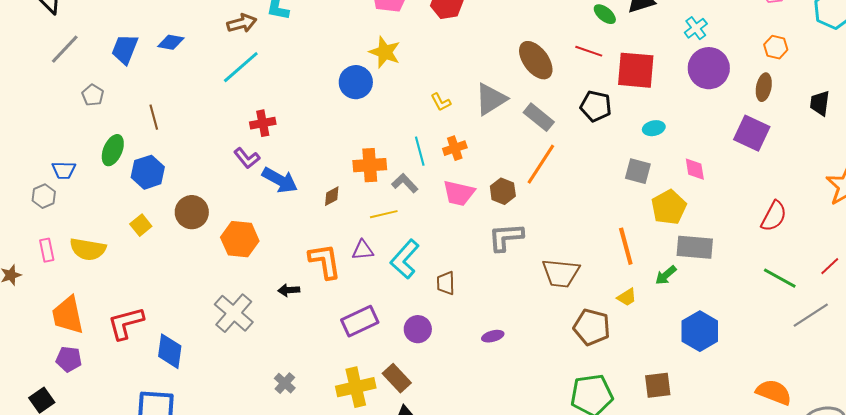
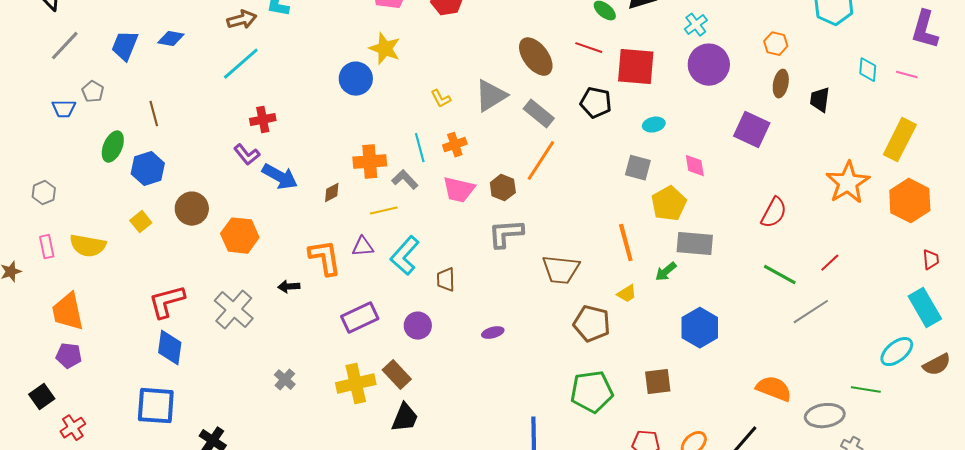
brown ellipse: (764, 87) -> (781, 84), moved
blue trapezoid: (64, 170) -> (64, 109), moved
red L-shape: (126, 323) -> (167, 302), moved

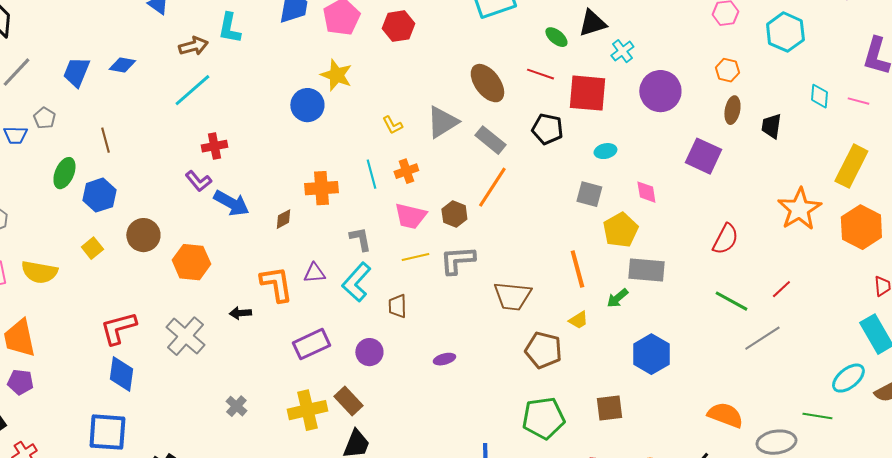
cyan cross: (696, 25) -> (622, 51), moved
gray L-shape: (405, 180) -> (360, 239), moved, turned 32
yellow line: (384, 211) -> (415, 257), moved

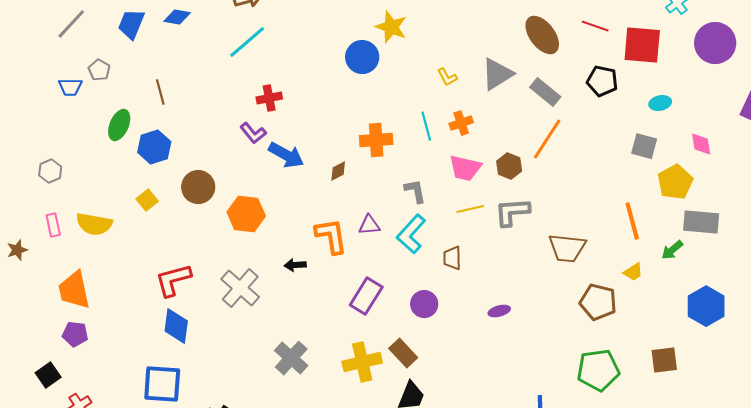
purple rectangle: (311, 344) -> (366, 296), turned -33
gray cross: (236, 406) -> (291, 358), size x1.6

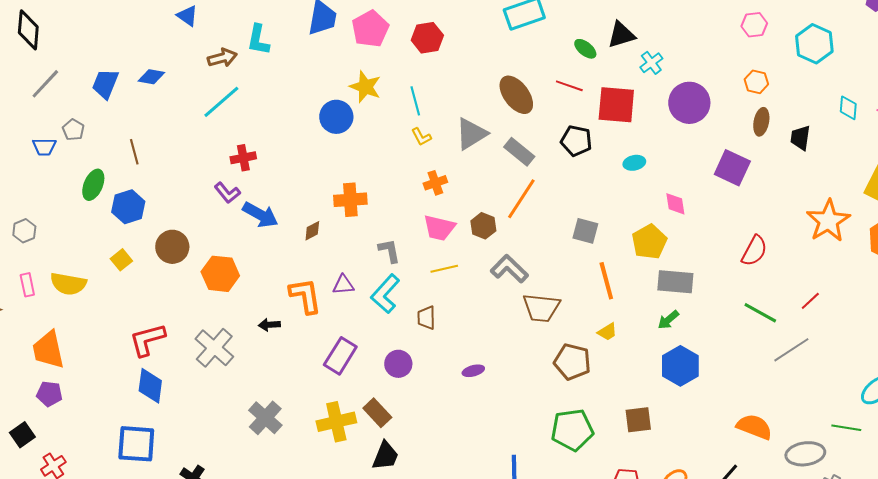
cyan line: (426, 126) -> (415, 101), moved
gray square: (644, 146) -> (585, 231), moved
gray L-shape: (512, 212) -> (509, 269), moved, turned 48
green arrow: (672, 250) -> (668, 320), moved

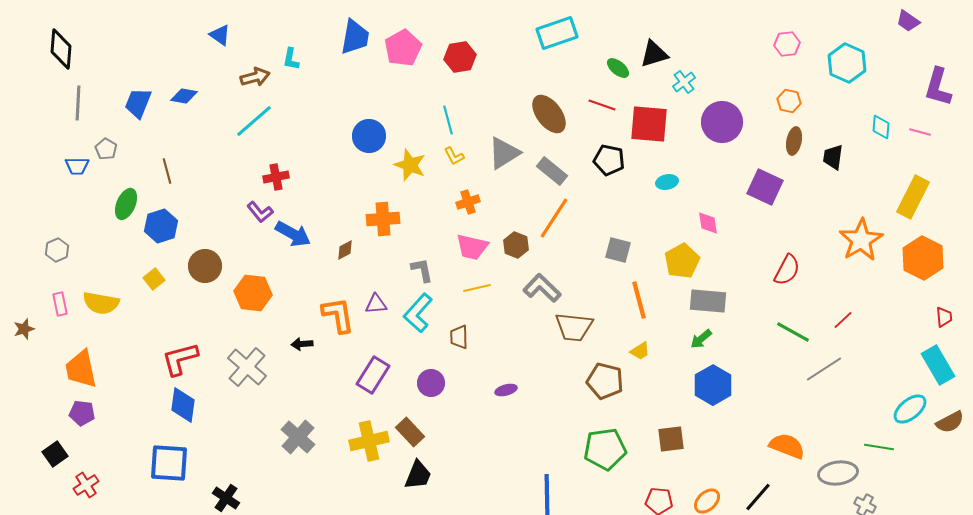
cyan L-shape: (258, 40) -> (291, 59), size x0.7
gray line: (45, 84) -> (78, 103), turned -40
yellow star: (365, 87) -> (410, 165), moved

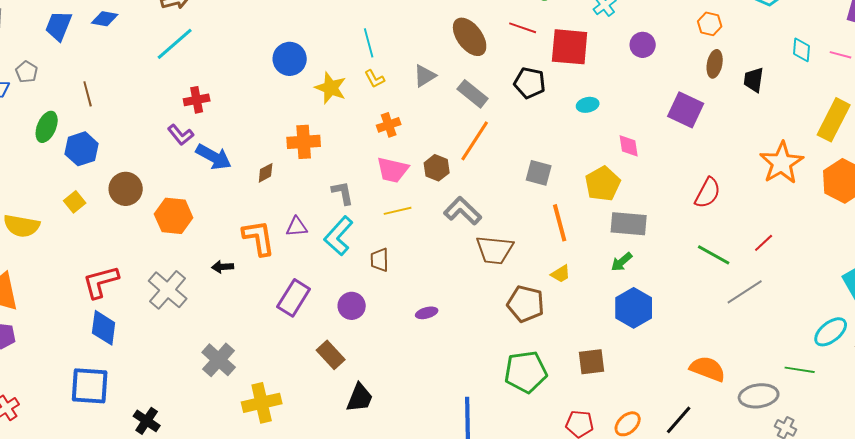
purple circle: (722, 122) -> (643, 45), size x0.6
gray triangle: (504, 153) -> (425, 76), size x0.7
yellow cross: (369, 441) -> (262, 403), moved
black trapezoid: (418, 475) -> (360, 398), moved

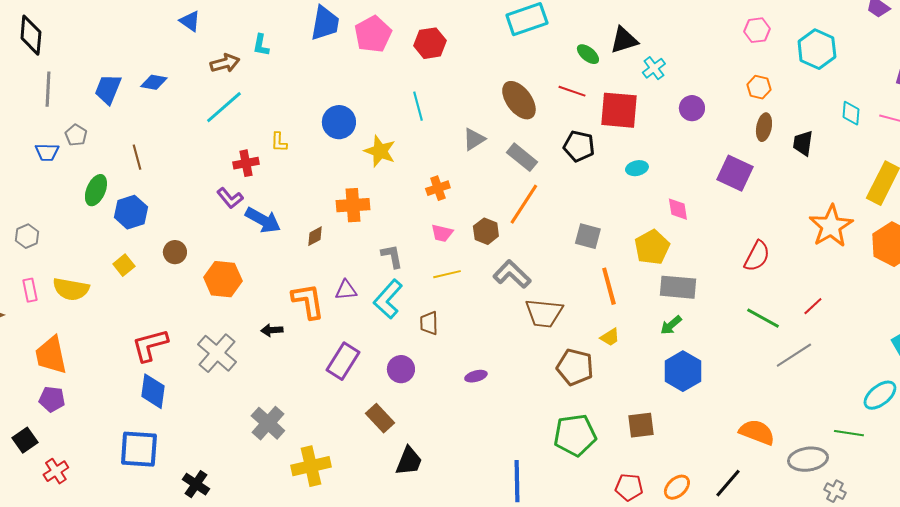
yellow L-shape: (375, 79) -> (279, 142), moved, turned 30
pink trapezoid: (393, 170) -> (442, 233), size x0.7
brown circle: (126, 189) -> (175, 252), size x0.7

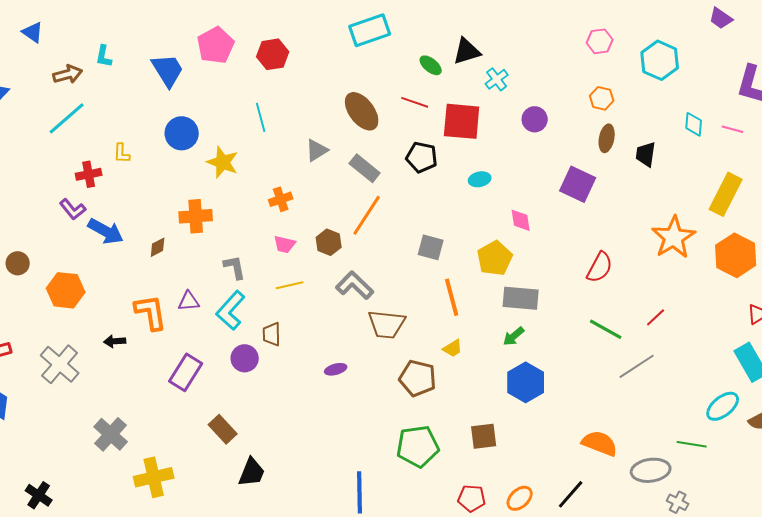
blue trapezoid: (325, 23) -> (168, 70), moved, turned -42
purple circle: (401, 369) -> (245, 358), moved
purple ellipse: (476, 376) -> (336, 369), moved

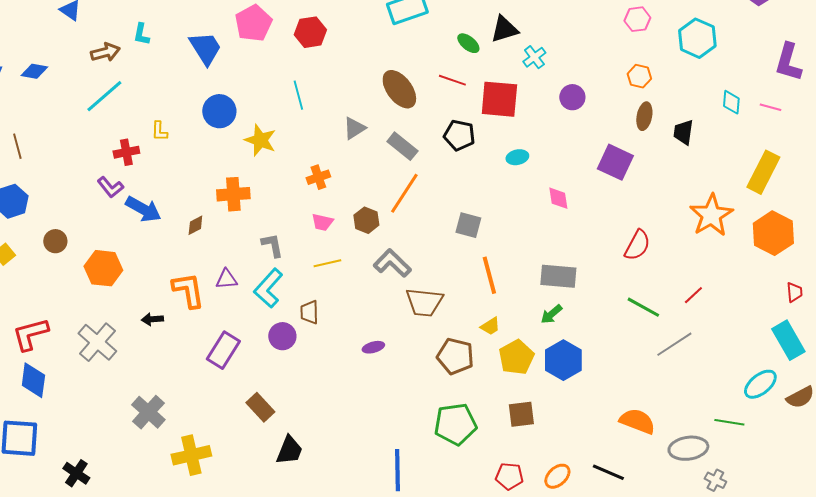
yellow pentagon: (495, 258) -> (516, 357), moved
black line: (571, 494) -> (608, 472), turned 72

